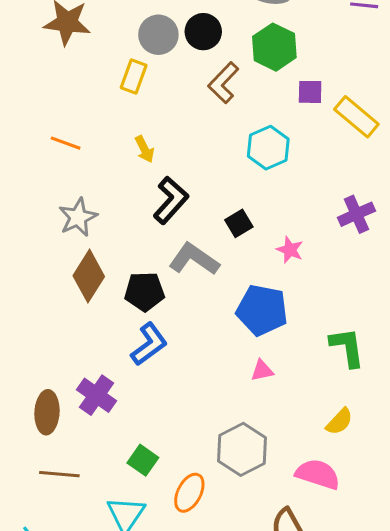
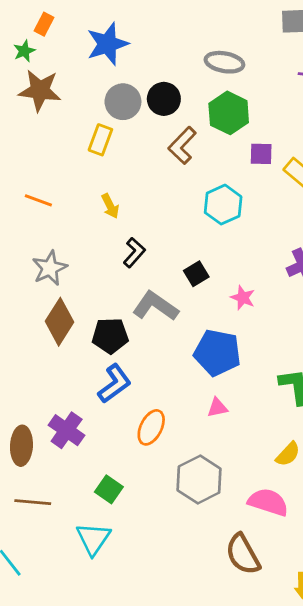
black L-shape: (171, 200) -> (134, 253), size x0.7
orange ellipse: (189, 493) -> (151, 427), moved

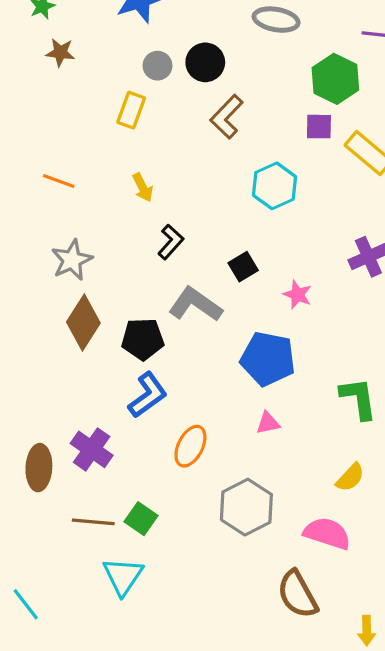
brown star: (40, 90) -> (60, 52), size x0.6
gray circle: (123, 102) -> (157, 66), size x0.7
green hexagon: (229, 113) -> (335, 79), moved
brown line: (33, 502) -> (93, 522), moved

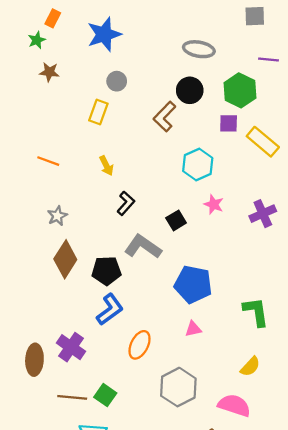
black circle: (205, 62) -> (190, 90), moved
gray star: (72, 260) -> (57, 216), size x0.7
pink star: (298, 295) -> (214, 204), moved

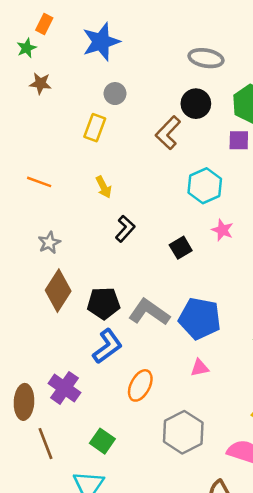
gray L-shape: (143, 247) -> (149, 312), moved
brown line: (72, 397) -> (45, 444), moved, turned 64

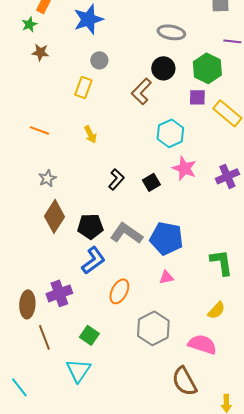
black L-shape: (125, 229) -> (116, 179), moved
pink star: (222, 230) -> (184, 168), size x1.4
purple cross: (64, 388) -> (59, 293), turned 35

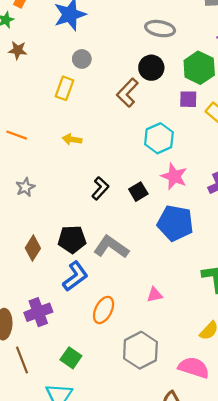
yellow arrow: (90, 134) -> (72, 139), turned 126
brown diamond: (54, 216) -> (33, 248), moved, size x0.7
blue pentagon: (166, 238) -> (175, 223), moved

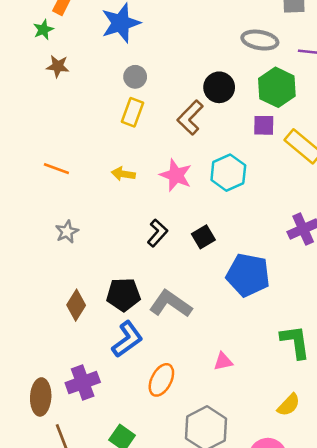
gray ellipse: (160, 29) -> (260, 40), moved
yellow rectangle: (64, 88) -> (133, 112), moved
pink star: (174, 176) -> (176, 175), moved

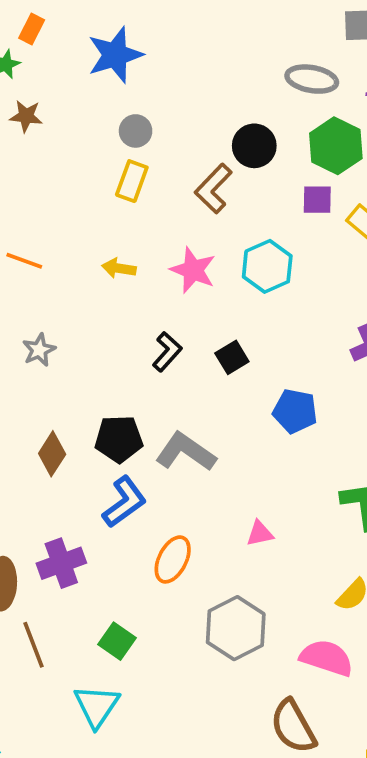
blue pentagon: (248, 275) -> (295, 411), size x0.7

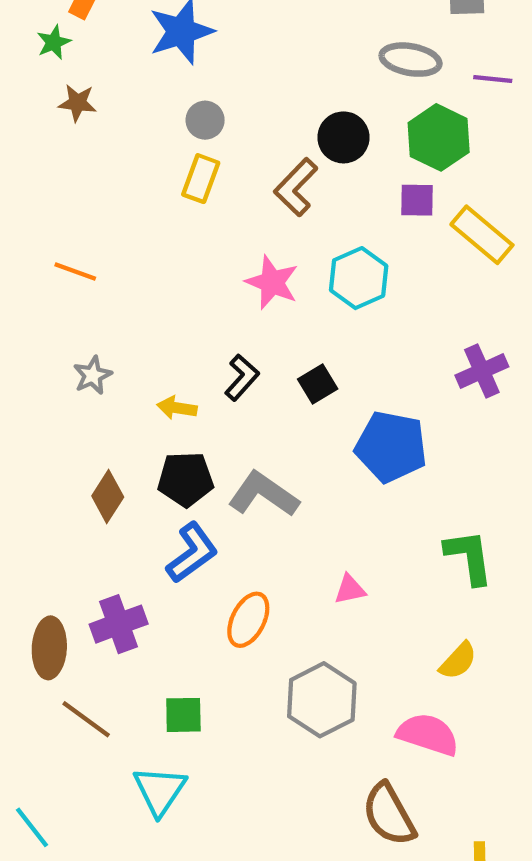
yellow arrow: (119, 268) -> (177, 408), moved
blue pentagon: (295, 411) -> (391, 447), size x1.4
green square: (117, 641) -> (183, 715), turned -36
brown line: (34, 645) -> (86, 719), turned -33

